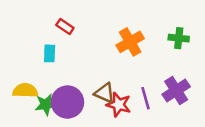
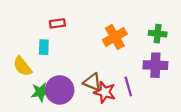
red rectangle: (65, 27) -> (57, 23), turned -42
yellow semicircle: (25, 91) -> (22, 66), moved, turned -130
purple cross: (176, 91) -> (155, 65), moved, turned 35

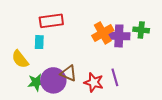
red rectangle: (57, 23) -> (51, 21), size x1.6
purple cross: (155, 65) -> (119, 36), moved
brown triangle: (92, 82) -> (68, 73), moved

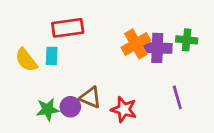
yellow semicircle: (20, 59) -> (26, 60), moved
purple line: (115, 77) -> (177, 97), moved
purple circle: (53, 80) -> (70, 107), size x0.6

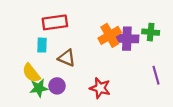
yellow semicircle: (26, 60) -> (31, 73), moved
brown triangle: (90, 97) -> (67, 58), moved
purple line: (177, 97) -> (156, 75), moved

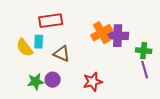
green cross: (151, 32) -> (144, 51), moved
yellow semicircle: (31, 73) -> (25, 48), moved
red star: (100, 88) -> (93, 82), turned -30

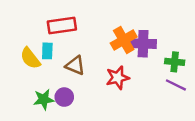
purple line: (145, 70) -> (176, 85), turned -48
red star: (93, 82) -> (118, 78), moved

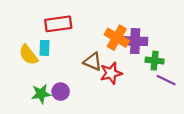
orange cross: (124, 40) -> (117, 38), turned -30
green cross: (175, 62) -> (155, 61), moved
brown triangle: (75, 65) -> (93, 62), moved

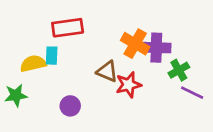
yellow semicircle: (28, 55) -> (33, 64), turned 115
green cross: (155, 61) -> (179, 70), turned -36
green star: (41, 94) -> (16, 95), moved

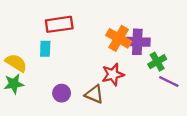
yellow semicircle: (33, 64) -> (16, 63), moved, turned 45
brown triangle: (107, 71) -> (94, 94), moved

